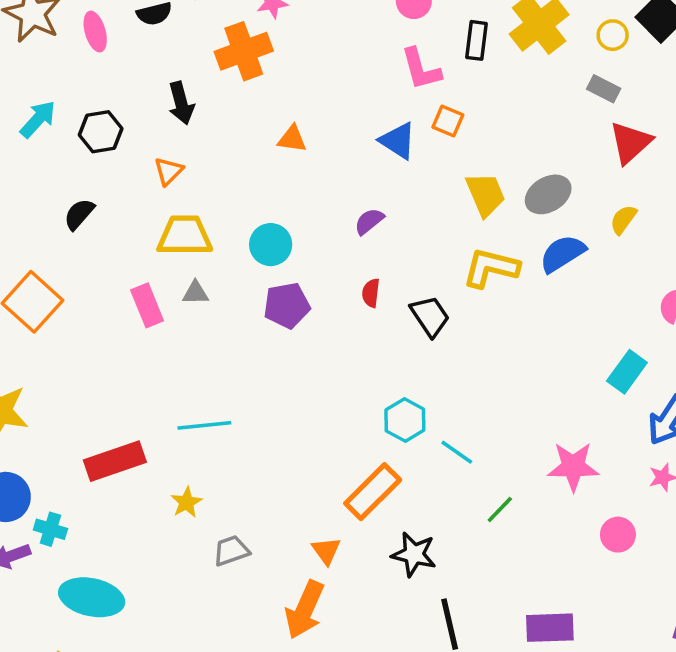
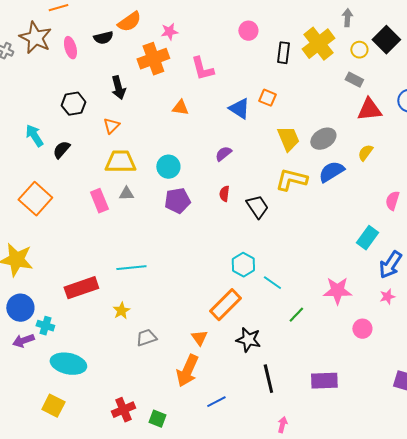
pink L-shape: (421, 69) -> (202, 69), moved
cyan arrow: (38, 119) -> (34, 136), moved, turned -75
red triangle: (630, 143) -> (369, 110), turned 36

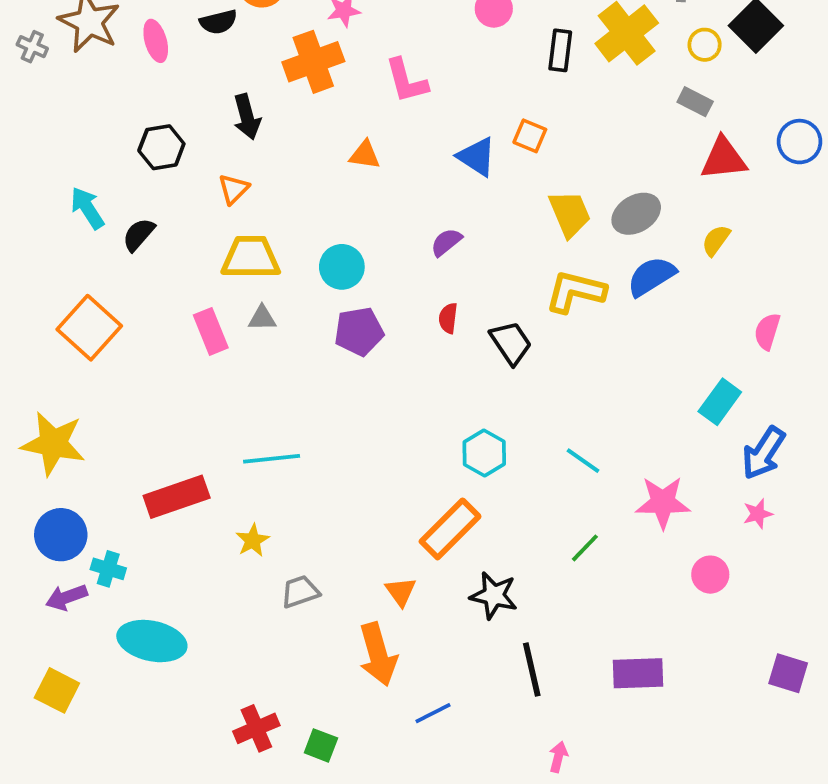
cyan line: (272, 283) -> (583, 461), moved
orange arrow: (187, 371) -> (378, 654), turned -40
yellow square: (53, 406) -> (57, 690), moved

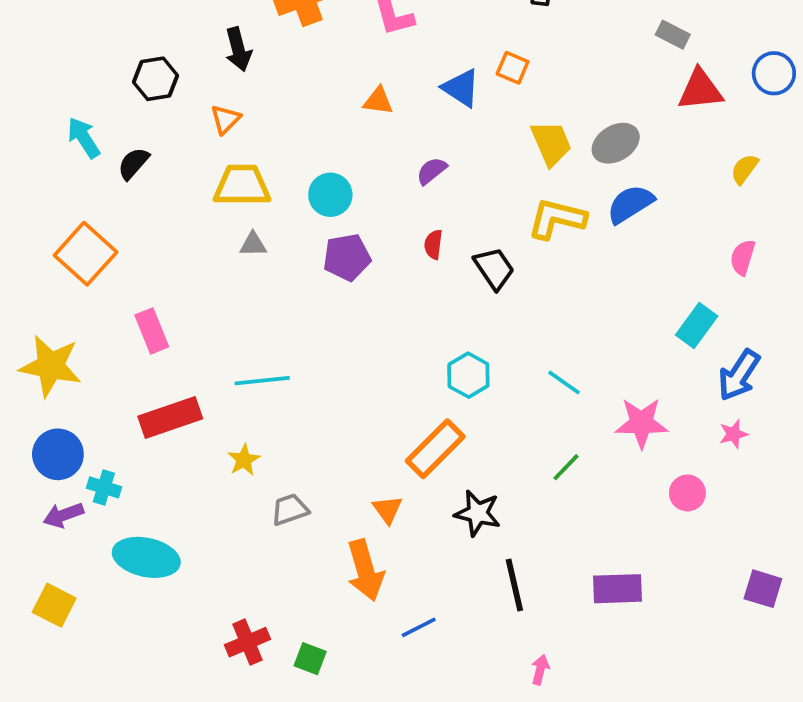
orange triangle: (365, 155) -> (378, 101), moved
yellow semicircle: (716, 240) -> (744, 169), moved
pink rectangle: (211, 331) -> (152, 331), moved

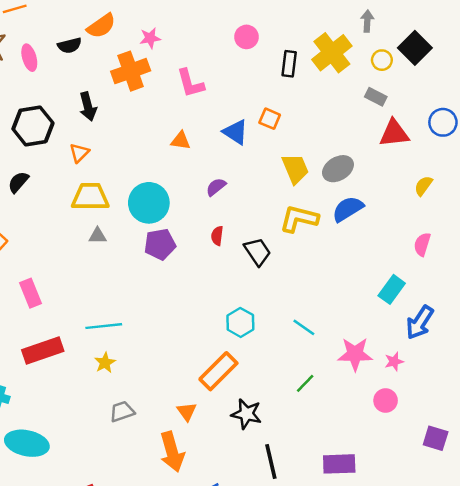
black hexagon: (155, 79) -> (33, 126), size x1.4
cyan circle: (330, 195) -> (149, 203), size x1.4
pink star: (733, 434) -> (394, 361), moved
yellow star: (244, 460) -> (105, 363), moved
purple square: (763, 589) -> (436, 438), moved

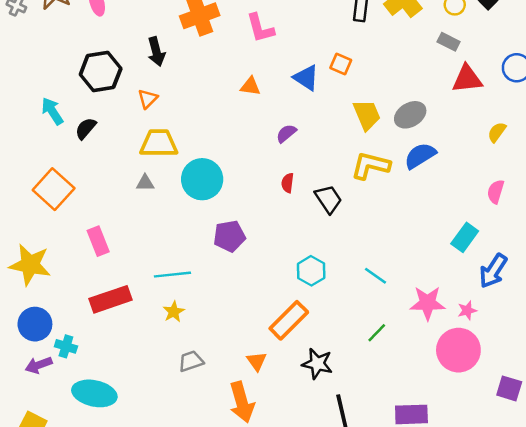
cyan circle: (149, 203) -> (202, 179), moved
gray triangle: (98, 236) -> (145, 183), moved
purple pentagon: (160, 244) -> (229, 236), moved
pink circle: (386, 400) -> (458, 350), size x1.8

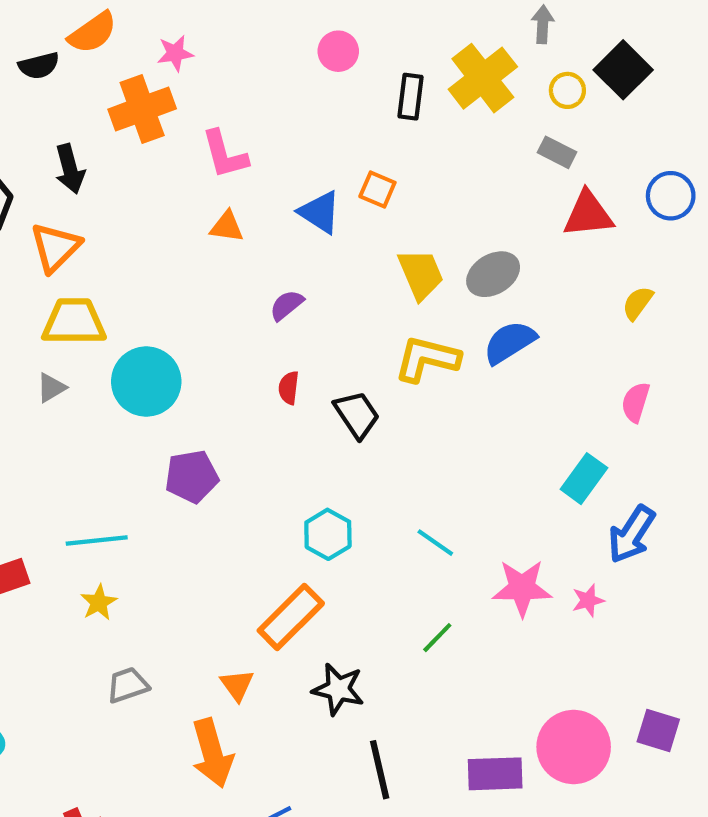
pink L-shape: (260, 28) -> (225, 154), moved
orange triangle: (148, 99) -> (55, 247), size x1.5
gray triangle: (145, 183) -> (51, 388), turned -30
pink circle: (458, 350) -> (574, 747), moved

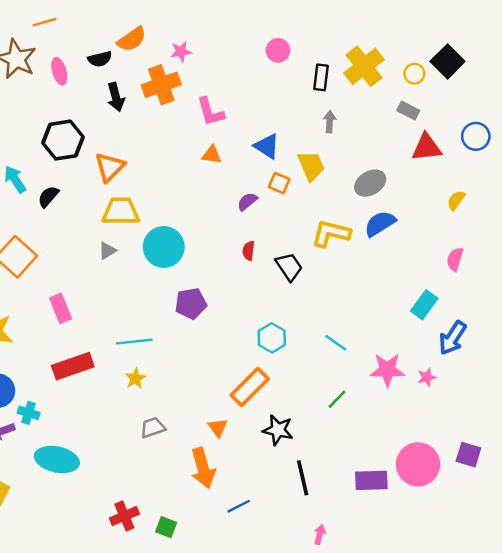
gray arrow: (543, 24) -> (330, 122), moved
black arrow: (70, 169) -> (116, 97), moved
orange square: (377, 190) -> (279, 183), moved
yellow trapezoid: (421, 274) -> (311, 166), moved

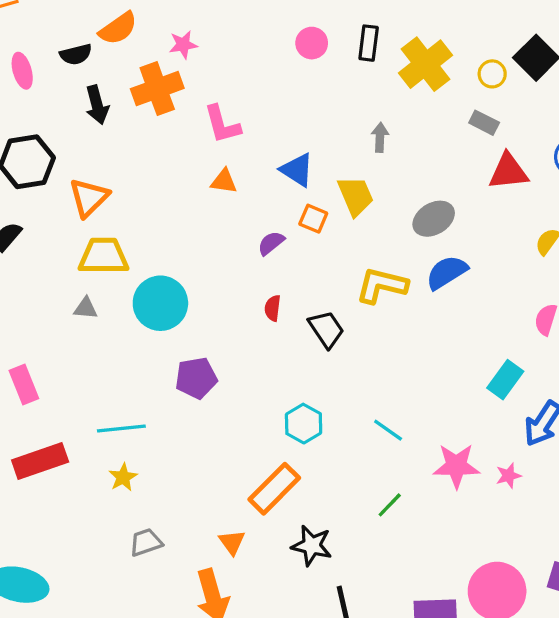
black rectangle: (321, 77) -> (369, 43), moved
gray triangle: (107, 251) -> (86, 308), turned 36

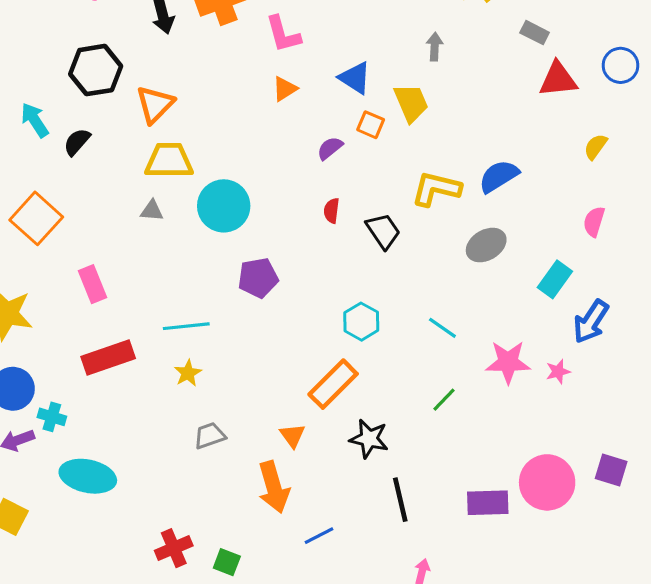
orange triangle: (224, 181) -> (285, 89), turned -40
gray ellipse: (434, 219) -> (486, 245), moved

